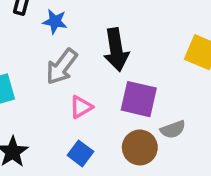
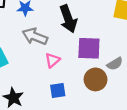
gray arrow: (62, 67) -> (35, 36), turned 85
blue square: (80, 153) -> (58, 91), turned -35

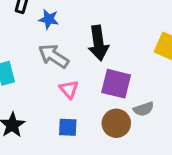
pink triangle: (52, 60) -> (69, 89), turned -42

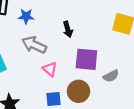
black arrow: (98, 43) -> (68, 29), size x0.6
brown circle: (116, 123) -> (78, 91), moved

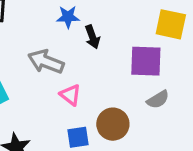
blue star: (26, 16) -> (68, 17), moved
purple square: (86, 59) -> (146, 61), moved

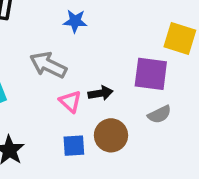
black arrow: (92, 37) -> (101, 93), moved, turned -85

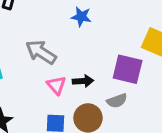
blue star: (75, 21) -> (81, 17), moved
gray semicircle: (159, 114) -> (117, 101), moved

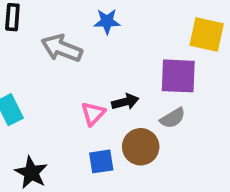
gray arrow: (41, 52) -> (62, 48), moved
pink triangle: (56, 85) -> (93, 114), turned 36

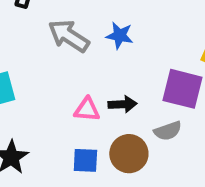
blue star: (107, 21) -> (120, 35), moved
pink triangle: (93, 114) -> (87, 110), turned 40

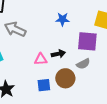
blue star: (120, 35) -> (63, 19), moved
gray arrow: (69, 36) -> (15, 29), moved

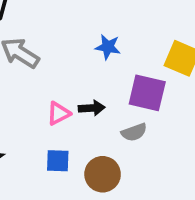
pink triangle: (41, 59) -> (59, 113), turned -32
brown circle: (65, 78) -> (103, 174), moved

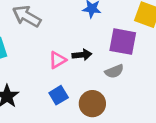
blue square: (58, 161) -> (59, 95), turned -30

